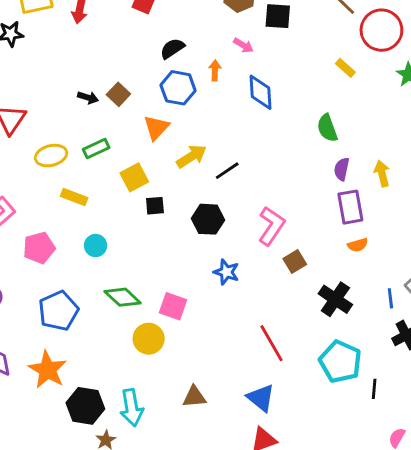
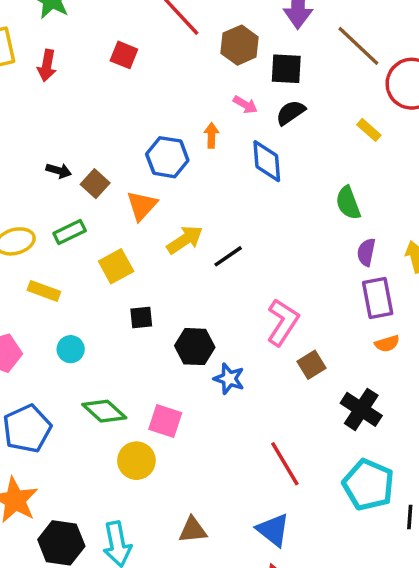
black semicircle: (172, 48) -> (291, 113), moved
brown square: (118, 94) -> (95, 184), moved
black square: (155, 206) -> (141, 317), moved
black hexagon: (208, 219) -> (195, 347), moved

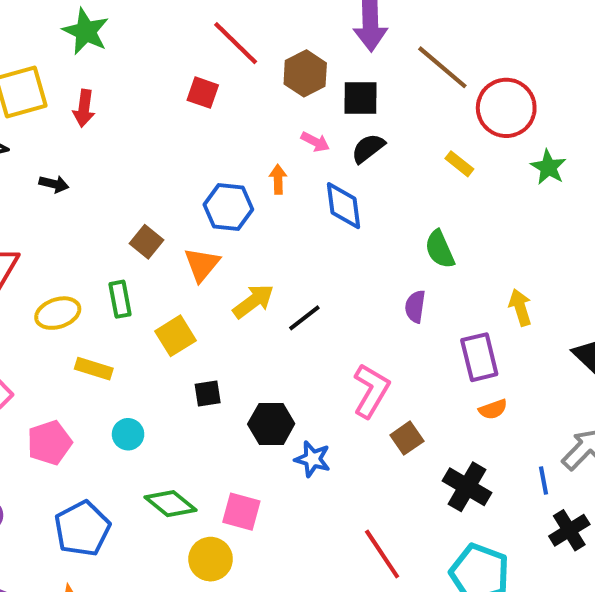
red square: (124, 55) -> (203, 93), moved
black arrow: (59, 171) -> (54, 184), moved
green rectangle: (70, 232) -> (120, 299), turned -72
purple semicircle: (366, 252) -> (415, 307), moved

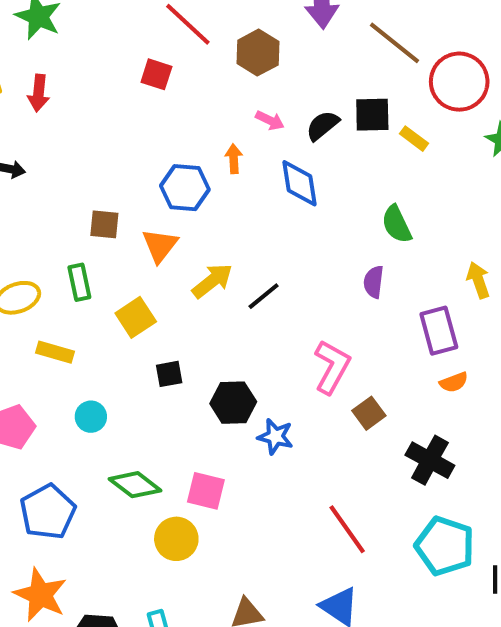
black square: (360, 98) -> (372, 115), moved
brown square: (147, 242) -> (104, 224), turned -32

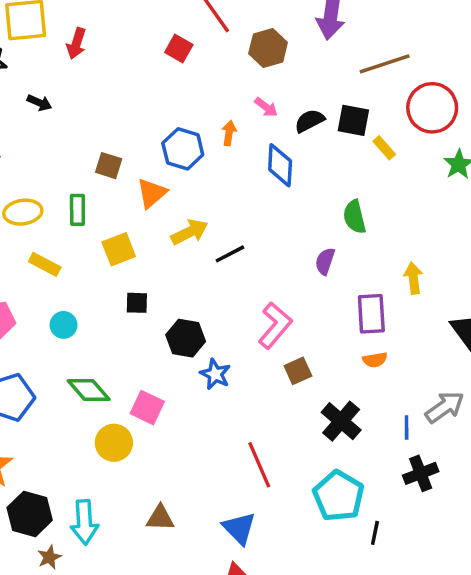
brown line: (395, 43) -> (385, 64), turned -69

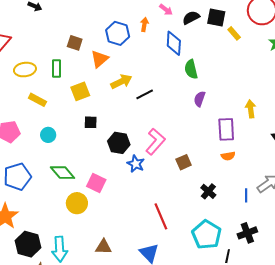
green semicircle: (354, 217) -> (191, 69), moved
pink L-shape: (275, 325) -> (155, 142), moved
black cross: (341, 421) -> (208, 191), size x0.7
black cross: (421, 473) -> (247, 233), moved

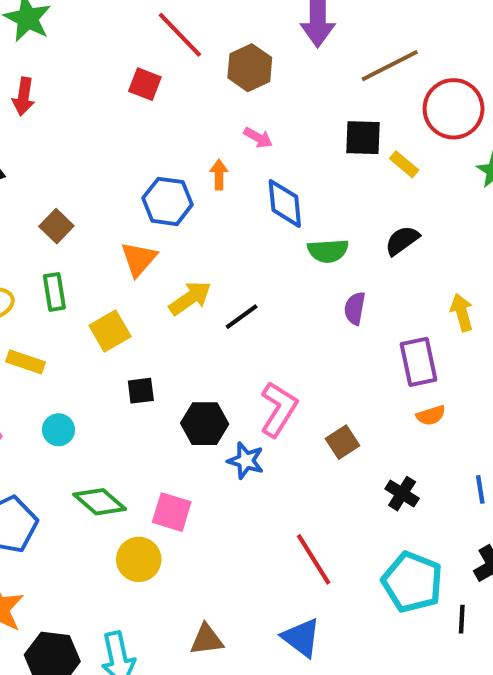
black semicircle: (191, 18) -> (402, 240), moved
brown square: (75, 43) -> (56, 226), moved, turned 35
green semicircle: (191, 69) -> (328, 251), turned -72

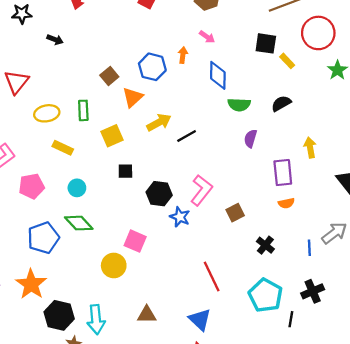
brown square: (56, 226) -> (109, 76), moved
green diamond: (100, 502) -> (79, 223), moved

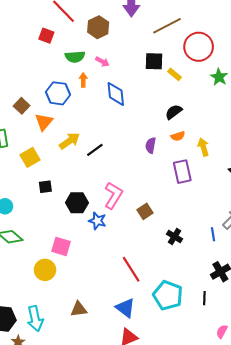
green semicircle: (239, 105) -> (75, 57), moved
orange semicircle: (286, 203) -> (178, 136), moved
cyan pentagon: (266, 295) -> (168, 295), moved

